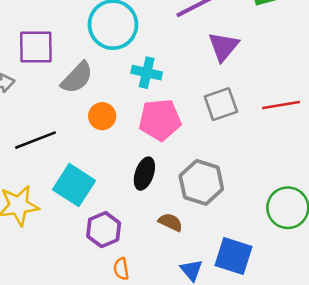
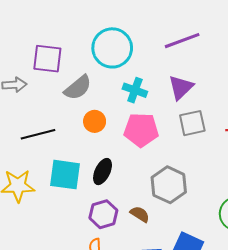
purple triangle: (223, 46) -> (181, 87), moved
black ellipse: (144, 174) -> (103, 172), moved
cyan square: (74, 185) -> (65, 175), turned -32
purple hexagon: (104, 230) -> (103, 214), moved

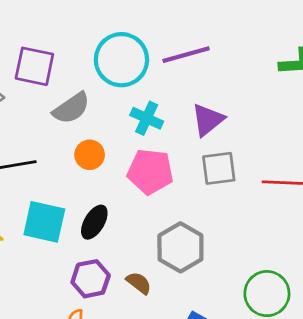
purple line: (182, 41) -> (186, 55), moved

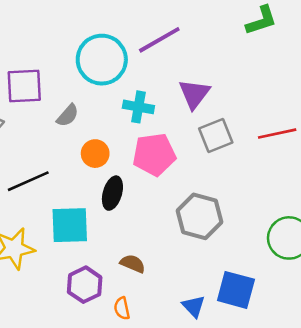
gray semicircle: (71, 108) -> (68, 115), size x0.7
black ellipse: (94, 222) -> (112, 193), moved
purple hexagon: (91, 279) -> (85, 285), moved
brown semicircle: (139, 283) -> (133, 264), moved

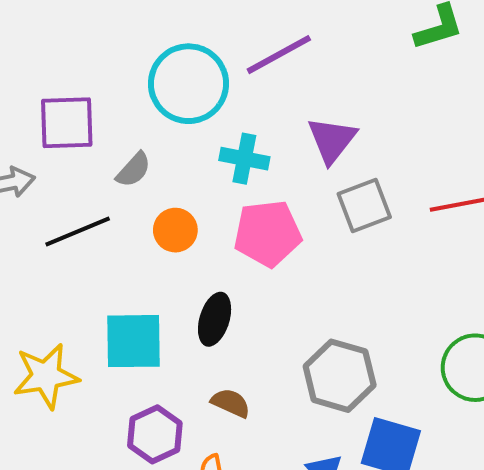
black line: (28, 181) -> (78, 232), moved
black ellipse: (112, 193) -> (215, 319), moved
gray hexagon: (199, 216) -> (340, 376), moved

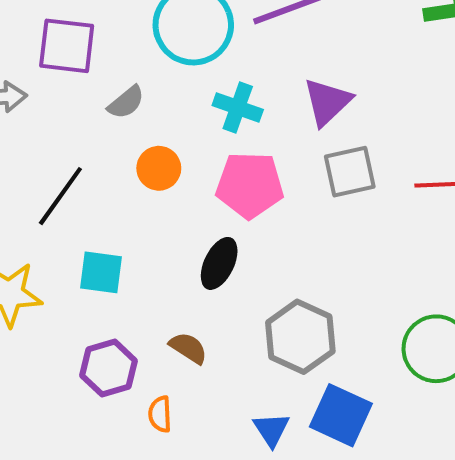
black line: (78, 232) -> (60, 196), moved, turned -40
black ellipse: (215, 319) -> (219, 263), moved
cyan square: (134, 341) -> (101, 272), size x0.7

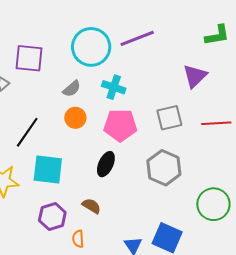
gray semicircle: (126, 102) -> (72, 89), moved
purple triangle: (327, 102) -> (195, 76), moved
cyan square: (101, 272) -> (48, 169), size x1.4
gray hexagon: (300, 337) -> (164, 168), moved

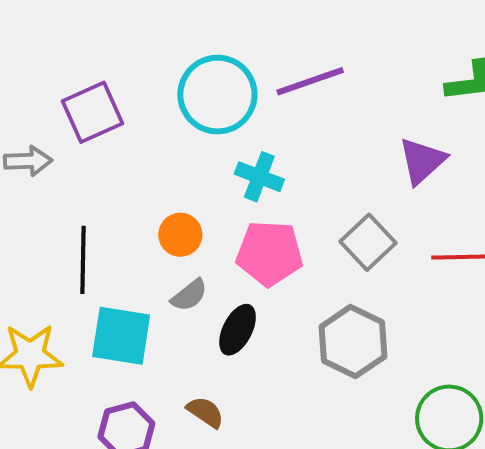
purple square: (29, 58) -> (92, 112), turned -32
gray semicircle: (72, 89) -> (189, 295), moved
gray square: (169, 118) -> (368, 242), turned -32
black line: (27, 132) -> (83, 260), turned -36

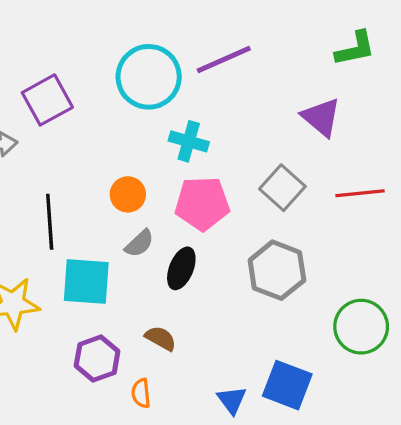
purple triangle: (422, 161) -> (321, 117), turned -33

